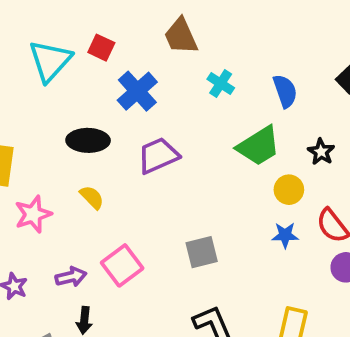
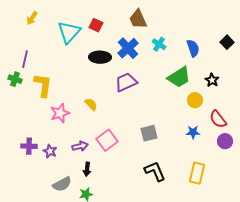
blue cross: (137, 91) -> (128, 48), moved
black ellipse: (88, 140) -> (100, 57), moved
blue star: (285, 235) -> (193, 132), moved

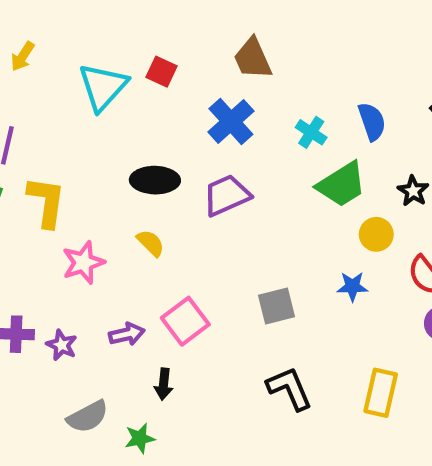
cyan cross: (159, 44) -> (311, 132), moved
black ellipse: (100, 57) -> (155, 180), moved
blue star: (193, 132) -> (352, 286), moved
black arrow: (87, 169) -> (164, 384), moved

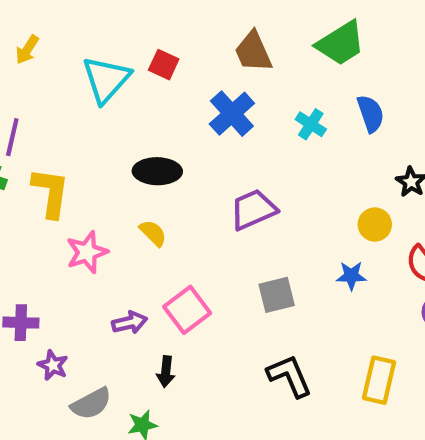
green trapezoid: (342, 184) -> (341, 43), moved
purple trapezoid: (227, 195) -> (253, 210), moved
purple star: (62, 345) -> (53, 365), moved

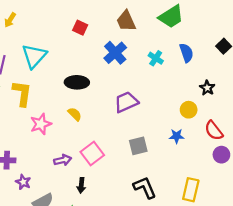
cyan triangle: (106, 80) -> (34, 56), moved

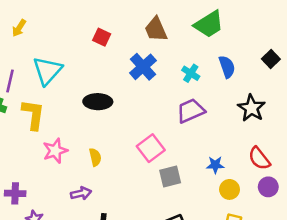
black star: (207, 88) -> (251, 108), size x1.5
purple trapezoid: (126, 102) -> (191, 111), moved
yellow circle: (189, 110) -> (230, 189), moved
yellow semicircle: (75, 114) -> (95, 157), moved, turned 32
pink square: (92, 154) -> (151, 148), moved

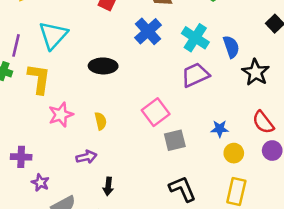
blue semicircle: (227, 67) -> (231, 47), moved
cyan cross: (191, 73) -> (195, 38), size x1.5

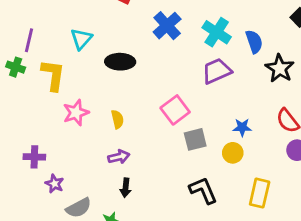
cyan triangle: (53, 35) -> (81, 39), moved, size x0.7
yellow circle: (234, 153) -> (233, 153), moved
purple arrow: (86, 157) -> (119, 157), moved

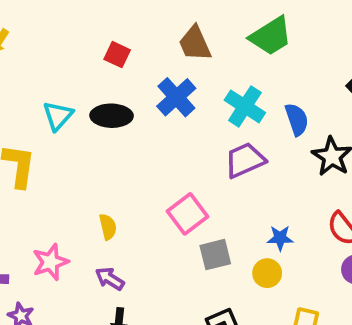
black ellipse: (120, 62) -> (112, 116), moved
pink star: (76, 113) -> (50, 262), moved
purple arrow: (119, 157) -> (110, 279), turned -135

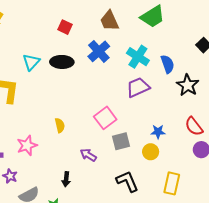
purple arrow: (110, 279) -> (88, 155), moved

